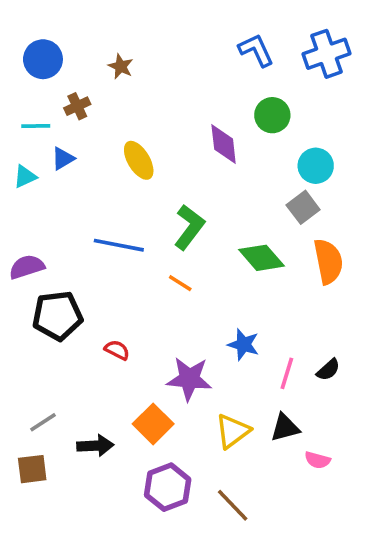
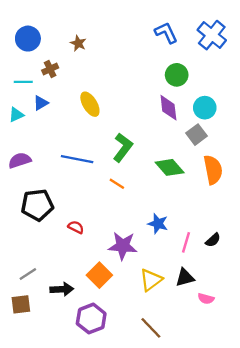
blue cross: (327, 54) -> (212, 35), turned -32
purple diamond: (224, 144) -> (168, 108), moved
purple semicircle: (27, 267) -> (20, 160), moved
purple hexagon: (168, 487) -> (91, 319), moved

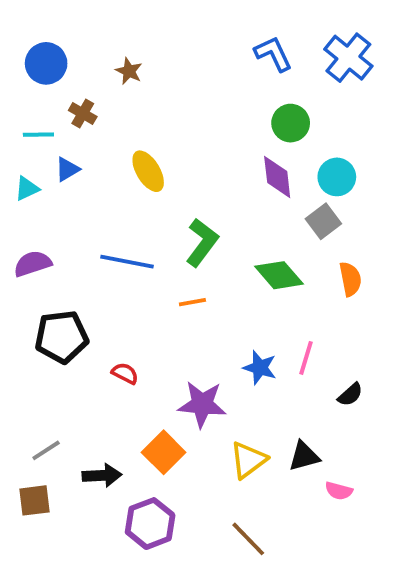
brown cross: (50, 69) -> (83, 113), turned -35
orange semicircle: (213, 170) -> (350, 279), size x0.7
orange line: (117, 184) -> (192, 302), turned -42
pink line: (186, 242) -> (306, 358), moved

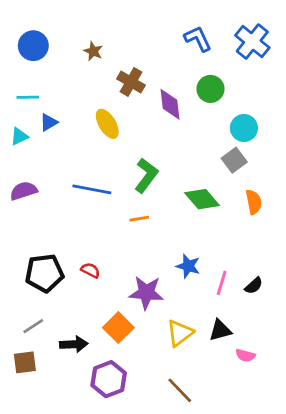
brown cross: (83, 113) -> (131, 82), moved, size x1.4
purple diamond: (277, 177) -> (170, 104), moved
black pentagon: (61, 337) -> (44, 273), moved
pink line: (306, 358) -> (222, 283), moved

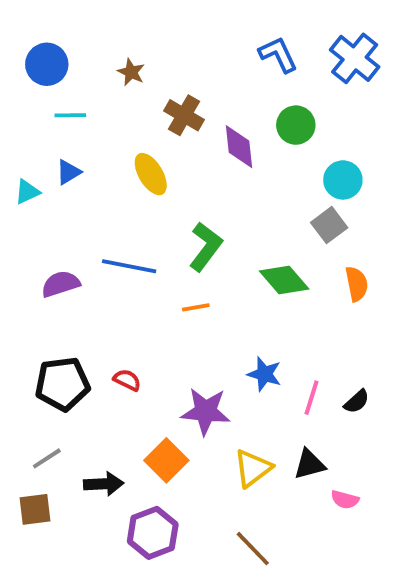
cyan line: (28, 97) -> (70, 115), moved
purple semicircle: (24, 191) -> (61, 284), moved

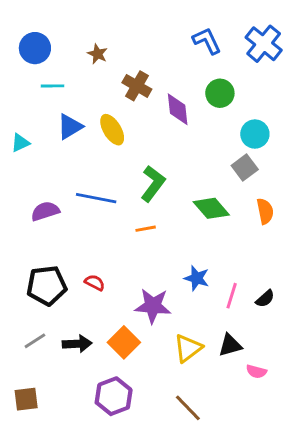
blue triangle: (68, 172) -> (70, 127), moved, size x1.4
black arrow: (104, 484) -> (77, 344), moved
brown square: (35, 509) -> (26, 399), moved

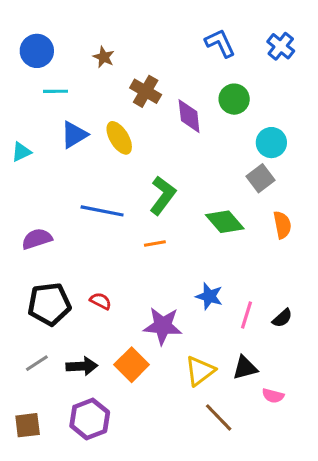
blue cross: (264, 44) -> (281, 46), size x0.7
purple semicircle: (45, 211) -> (37, 239), moved
purple hexagon: (114, 396) -> (90, 419), moved
brown line: (188, 408) -> (219, 417), moved

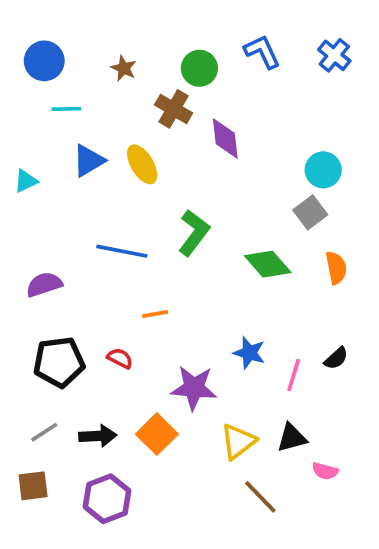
green circle: (234, 99) -> (199, 68), moved
orange line: (155, 244) -> (155, 314), moved
black semicircle: (282, 318) -> (336, 358), moved
brown square: (28, 425) -> (33, 486), moved

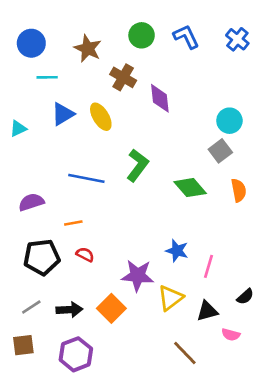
brown star: (124, 68) -> (88, 48), size x1.5
green circle: (199, 68) -> (142, 35), moved
orange line: (155, 314) -> (73, 223), moved
black semicircle: (336, 358) -> (245, 297), moved
yellow triangle: (238, 441) -> (170, 298), moved

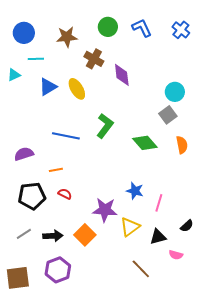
brown star: (88, 48) -> (67, 37), turned -30
cyan triangle: (18, 129) -> (14, 75), moved
brown square: (23, 345) -> (18, 278), moved, size x1.4

